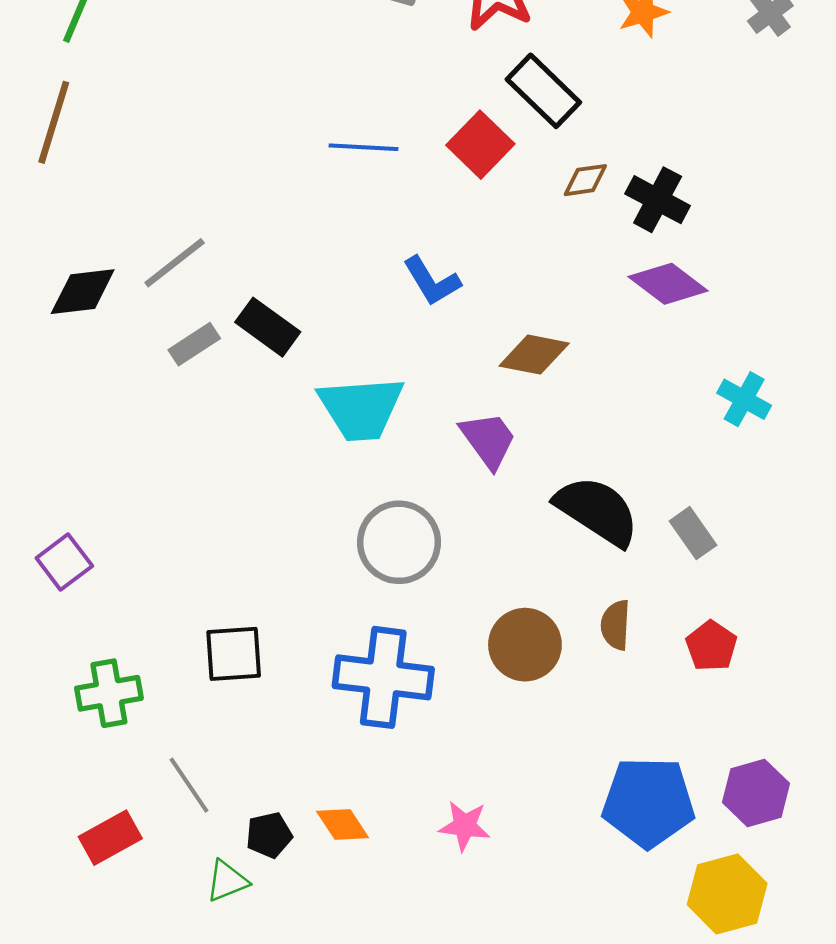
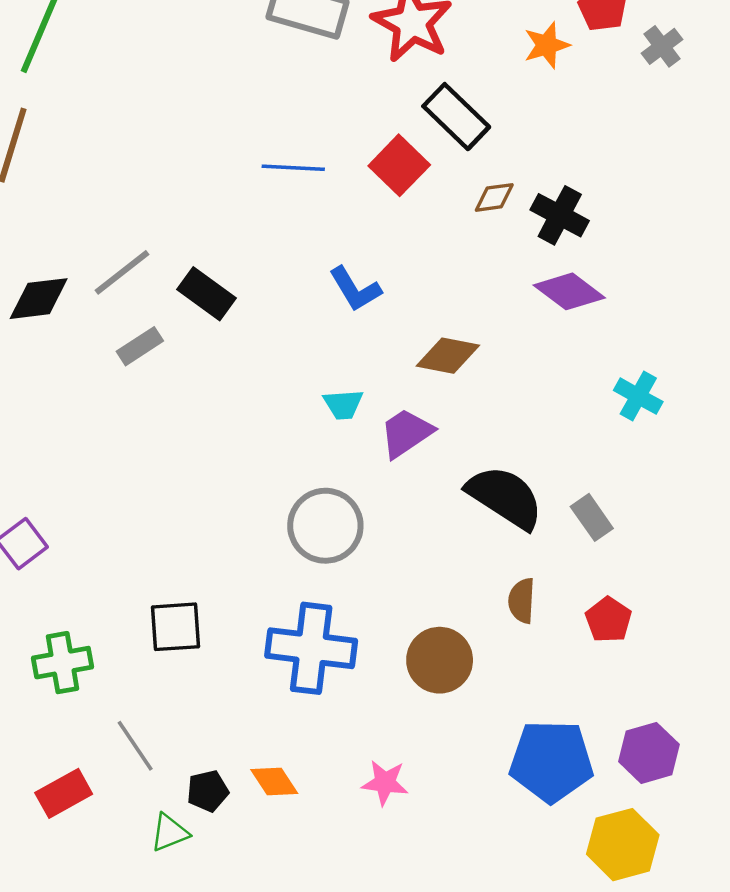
black rectangle: (268, 327) -> (206, 294), moved
cyan trapezoid: (361, 408) -> (343, 404), moved, size x0.5
purple trapezoid: (488, 440) -> (406, 433), turned -88
brown circle: (525, 645) -> (440, 660), moved

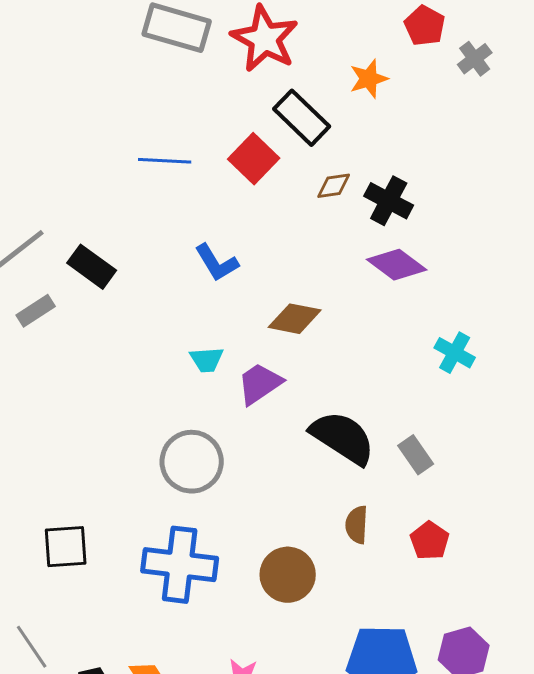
orange star: (547, 45) -> (369, 79), moved

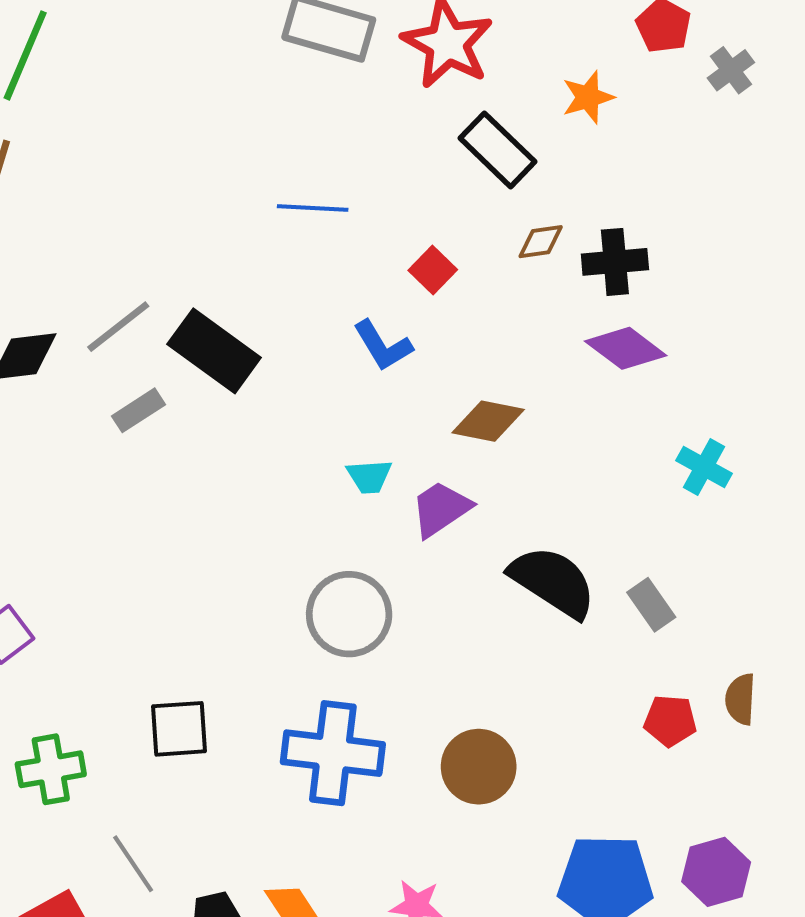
red square: (254, 159) -> (433, 270), moved, size x0.7
black cross: (389, 201) -> (615, 262), turned -33
black rectangle: (92, 267) -> (214, 351), size x1.4
brown semicircle: (357, 525) -> (740, 699), moved
red pentagon: (430, 541) -> (670, 721), turned -30

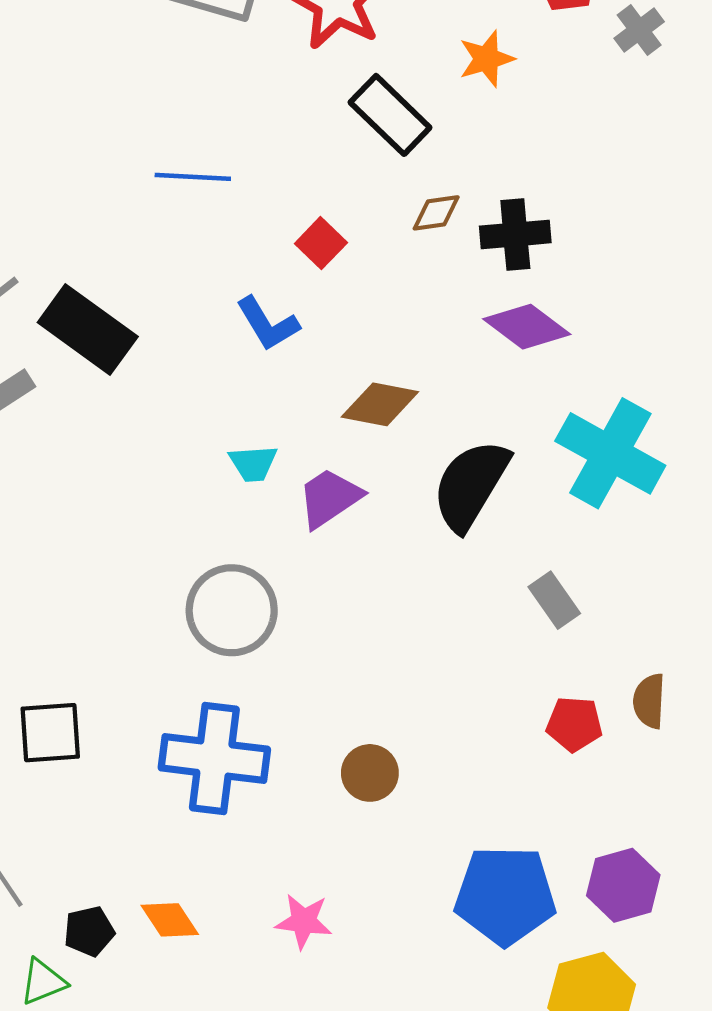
cyan cross: (704, 467) -> (610, 453), size x1.8
black semicircle: (553, 582) -> (471, 485), moved, turned -92
brown circle: (479, 767) -> (370, 773), size x0.7

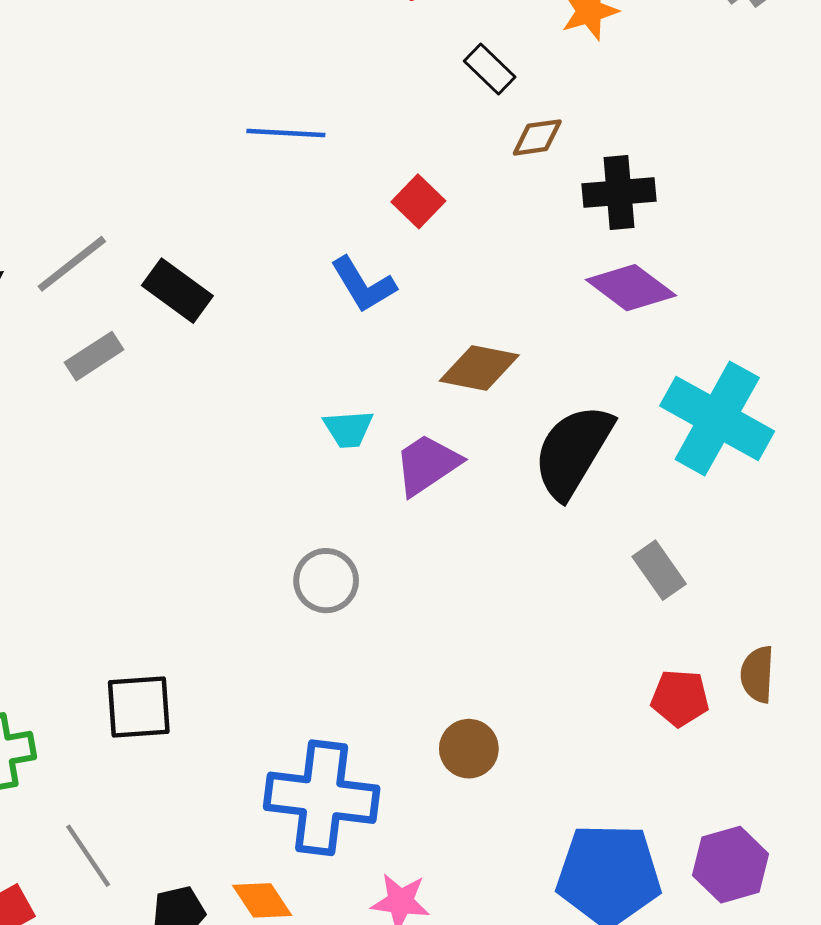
black rectangle: (390, 115) -> (490, 69), size x0.6
brown diamond: (436, 213) -> (537, 137), moved
black rectangle: (88, 329) -> (177, 291), size x0.7
gray circle: (232, 610) -> (326, 581), size x0.7
blue cross: (214, 759) -> (322, 798), moved

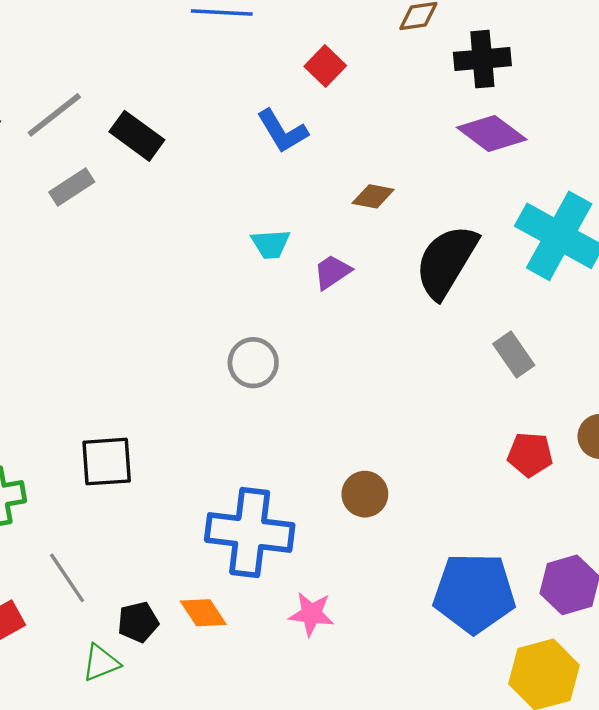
brown diamond: (479, 368) -> (373, 196), size x0.7
purple trapezoid: (427, 465) -> (332, 272), size x0.7

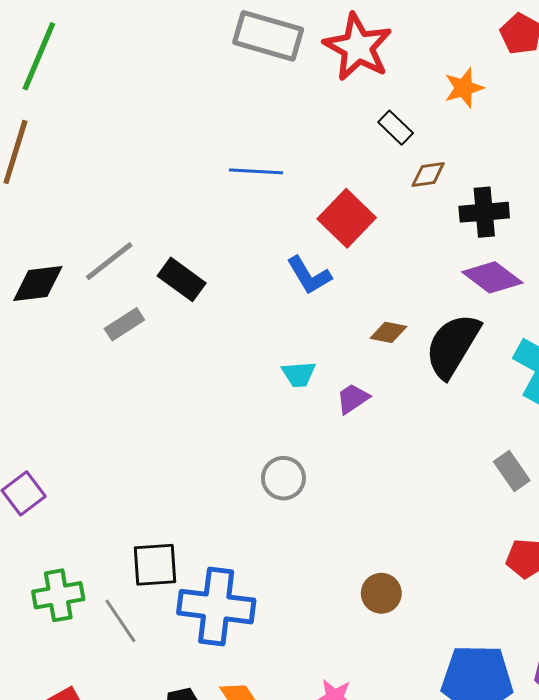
red square: (325, 66) -> (347, 218), size x1.6
black semicircle: (446, 261) -> (453, 346), moved
blue cross: (250, 533) -> (216, 607), moved
gray line: (67, 578) -> (120, 621), moved

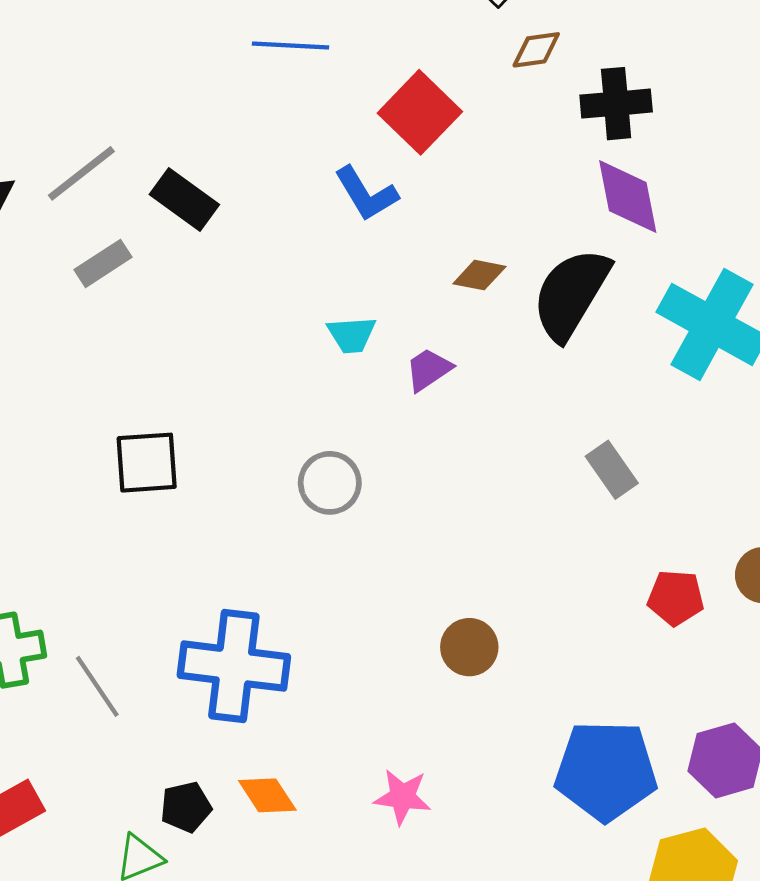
purple diamond: (492, 277) -> (628, 197), turned 42
gray rectangle: (512, 471) -> (612, 470), moved
black square: (155, 565) -> (147, 463), moved

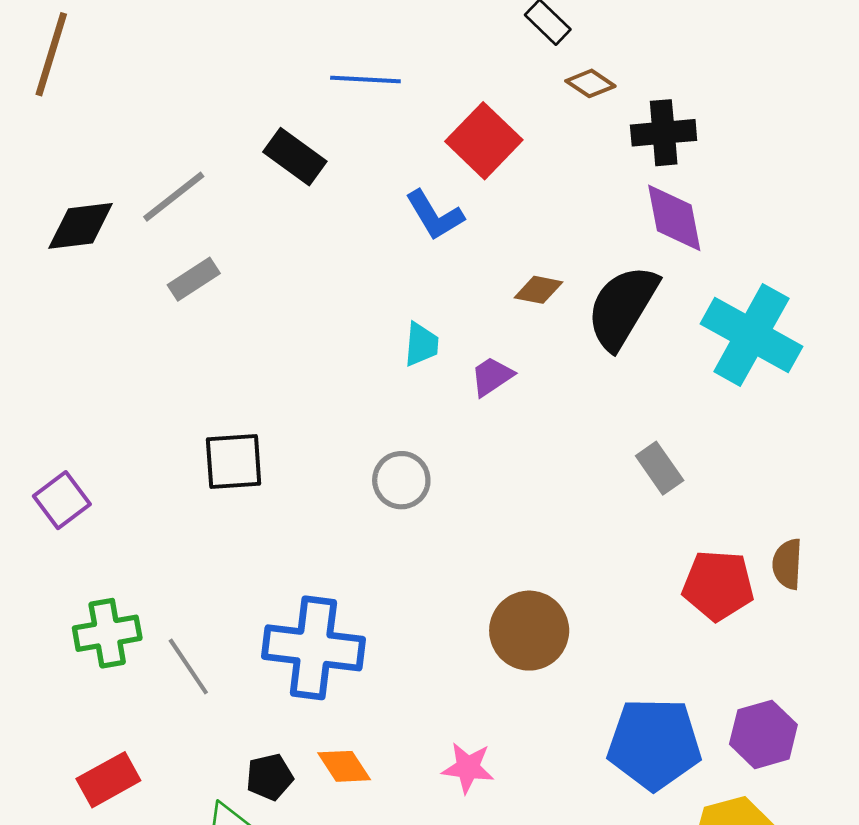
brown diamond: (536, 50) -> (590, 83), turned 42
black rectangle: (184, 199) -> (295, 157), moved
cyan trapezoid: (352, 335) -> (421, 344), turned -81
red pentagon: (676, 598) -> (718, 585), size x1.4
brown circle: (469, 647) -> (529, 631), size x1.5

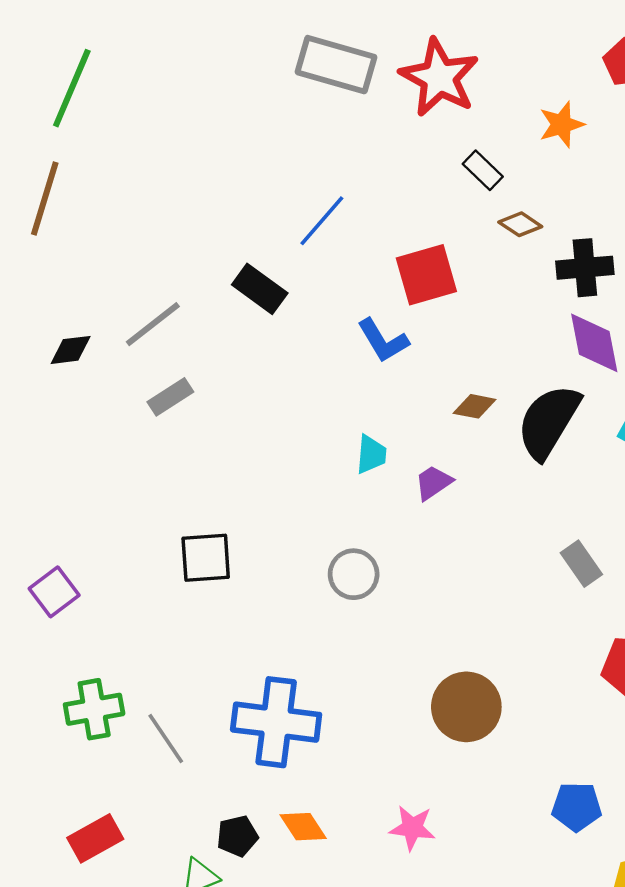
blue line: (365, 79) -> (322, 221), turned -52
red square: (484, 141) -> (426, 275), turned 30
black diamond: (81, 226) -> (71, 350), size x0.7
blue pentagon: (654, 744) -> (577, 807), size x0.6

